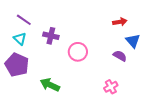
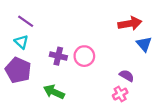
red arrow: (120, 22) -> (130, 23), size x1.5
purple cross: (51, 36) -> (58, 56), moved
purple semicircle: (120, 56) -> (127, 76), moved

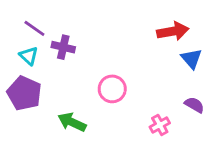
purple cross: (58, 56) -> (63, 47), moved
pink circle: (84, 56) -> (112, 89), moved
purple semicircle: (127, 76) -> (194, 105), moved

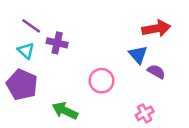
blue triangle: (192, 59) -> (138, 55), moved
purple semicircle: (194, 105) -> (156, 72), moved

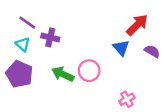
red arrow: (156, 29) -> (137, 25), turned -35
purple semicircle: (156, 72) -> (152, 51), moved
green arrow: (65, 111) -> (63, 74), moved

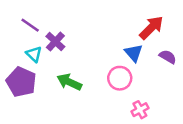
purple cross: (50, 37) -> (55, 42), turned 30
cyan triangle: (23, 44) -> (34, 54), moved
pink circle: (89, 71) -> (120, 78), moved

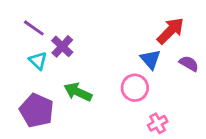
purple pentagon: (21, 82) -> (37, 110), moved

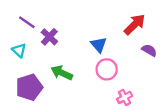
blue triangle: (150, 59) -> (99, 45), moved
cyan triangle: (38, 61) -> (19, 50), moved
purple pentagon: (37, 110) -> (29, 87), turned 30

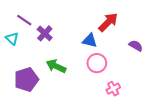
red arrow: (135, 24) -> (108, 22), moved
blue triangle: (99, 45) -> (90, 41), turned -35
cyan triangle: (19, 50) -> (12, 39), moved

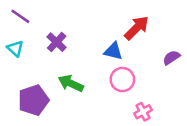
purple line: (24, 20) -> (20, 16), moved
purple semicircle: (136, 46) -> (171, 58), turned -64

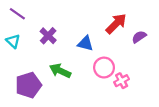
blue triangle: (113, 51) -> (85, 43), moved
purple semicircle: (171, 58) -> (139, 37), moved
pink cross: (143, 112) -> (122, 81), moved

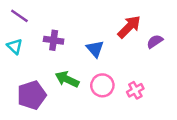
purple cross: (48, 36) -> (54, 40), turned -35
blue triangle: (85, 43) -> (95, 49), turned 35
pink circle: (104, 68) -> (102, 85), moved

